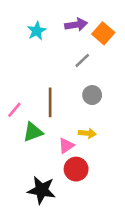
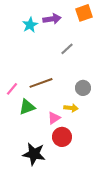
purple arrow: (76, 25) -> (52, 19), moved
orange square: (103, 33) -> (84, 13), moved, turned 30
gray circle: (92, 95) -> (83, 88), moved
brown line: (50, 102) -> (41, 83), turned 70

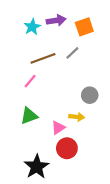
orange square: (84, 13) -> (84, 27), moved
brown line: (41, 83) -> (43, 58), moved
pink line: (12, 89) -> (30, 81), moved
black star: (34, 154) -> (37, 167), turned 30

